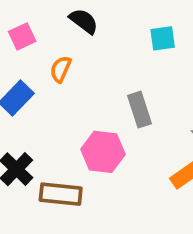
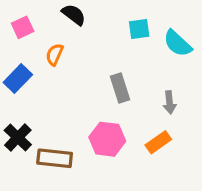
pink hexagon: (103, 152) -> (107, 139), moved

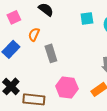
gray rectangle: (120, 88) -> (51, 53), moved

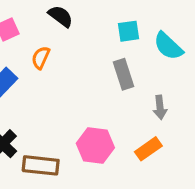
gray rectangle: (51, 53) -> (124, 74), moved

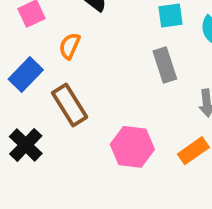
brown rectangle: (41, 165) -> (70, 105), moved, turned 52

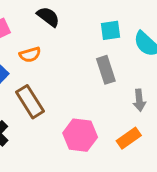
orange semicircle: (70, 46) -> (30, 55), turned -130

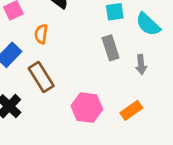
orange semicircle: (30, 55) -> (41, 34), turned 114
gray arrow: (139, 100) -> (141, 65), moved

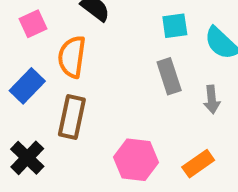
orange semicircle: (41, 34) -> (72, 57), size x1.5
brown rectangle: (41, 77) -> (72, 117), turned 44

